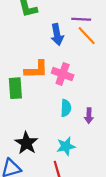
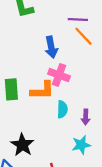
blue arrow: (57, 35) -> (51, 47), moved
orange L-shape: (36, 70) -> (42, 90), moved
cyan star: (66, 146) -> (81, 145), moved

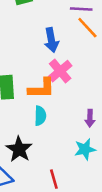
pink cross: (59, 75) -> (60, 71), turned 30
cyan semicircle: (62, 109) -> (40, 116), moved

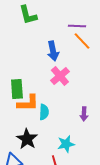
orange L-shape: (41, 88) -> (28, 103), moved
cyan star: (85, 149) -> (66, 144), moved

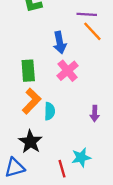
green rectangle: (17, 89) -> (28, 71), moved
orange L-shape: (28, 103) -> (32, 101), turned -45
cyan star: (66, 144) -> (81, 157), moved

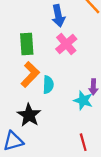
cyan star: (81, 157) -> (83, 100), moved, turned 30
red line: (62, 169) -> (83, 142), moved

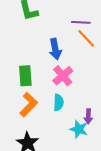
cyan semicircle: (48, 85) -> (58, 102), moved

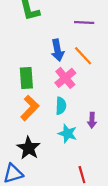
orange line: (86, 38) -> (83, 56), moved
cyan star: (79, 129) -> (68, 134), moved

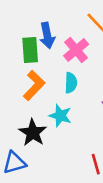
blue arrow: (58, 50) -> (47, 36), moved
cyan star: (68, 134) -> (60, 116), moved

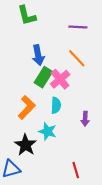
blue arrow: (47, 36) -> (38, 55), moved
green rectangle: (30, 50) -> (43, 77), moved, turned 36

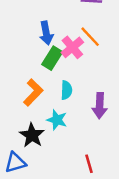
pink cross: (60, 79) -> (72, 47), moved
purple arrow: (85, 119) -> (100, 106), size x1.5

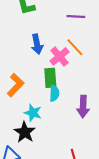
green rectangle: (52, 58) -> (50, 78), moved, turned -36
orange L-shape: (33, 93) -> (15, 85), moved
cyan star: (57, 120) -> (33, 113), moved

